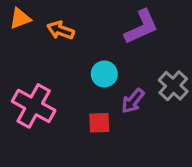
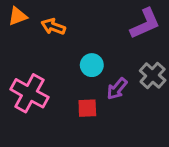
purple L-shape: (141, 27) -> (145, 24), moved

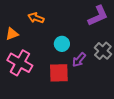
orange triangle: (18, 16) -> (12, 34), moved
red square: (87, 108) -> (59, 73), size x1.5

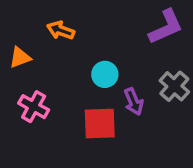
purple arrow: (79, 60) -> (134, 102), turned -63
pink cross: (20, 63) -> (34, 107), size x0.7

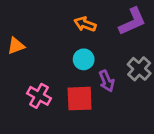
orange arrow: (61, 30) -> (85, 24), moved
pink cross: (34, 107) -> (39, 96), moved

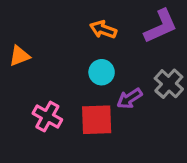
purple arrow: (107, 81) -> (129, 98), turned 80

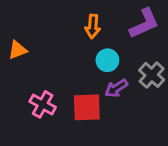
orange arrow: (103, 30) -> (93, 26), turned -105
cyan circle: (102, 72) -> (107, 60), moved

